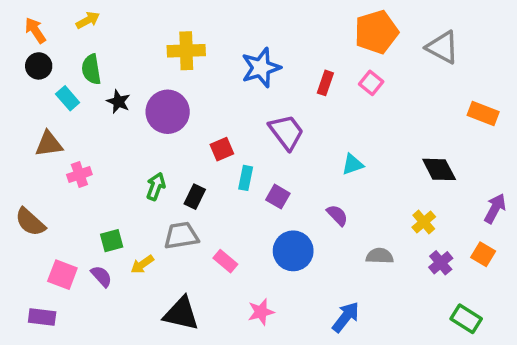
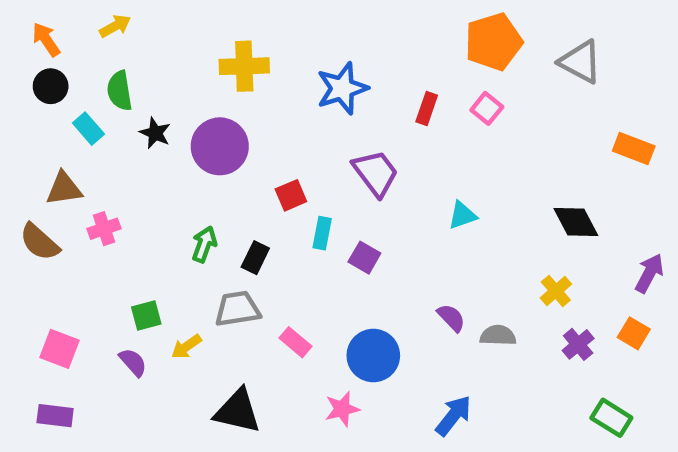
purple semicircle: (337, 215) -> (451, 318), moved
brown semicircle: (30, 222) -> (39, 242), moved
blue circle: (293, 251) -> (373, 356), moved
pink square: (62, 275) -> (59, 349), moved

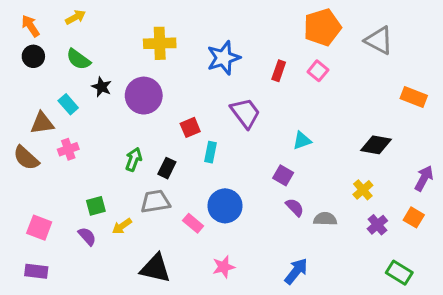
green semicircle: (120, 91) -> (78, 59), turned -45
cyan rectangle: (88, 129) -> (68, 104), moved
black diamond: (576, 222) -> (376, 145), turned -52
purple square: (364, 258) -> (283, 175), moved
blue circle: (373, 356) -> (225, 206), moved

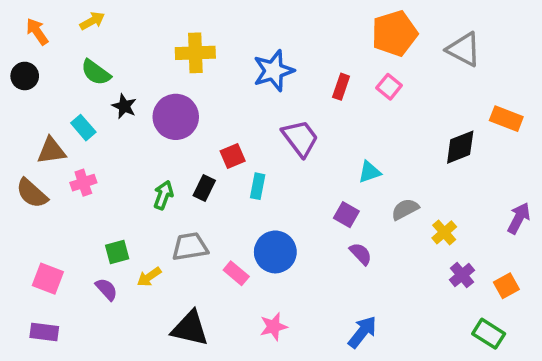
black circle: (33, 56) -> (25, 76), moved
black diamond: (376, 145) -> (460, 147), moved, turned -32
black rectangle: (167, 168) -> (204, 188), moved
orange square: (414, 217) -> (506, 286), moved, turned 30
gray semicircle: (325, 219) -> (405, 209), moved, turned -30

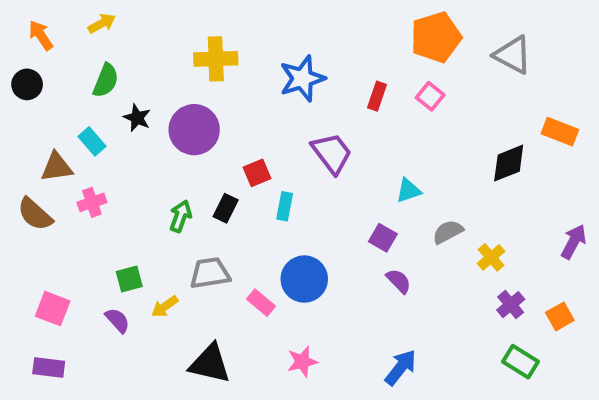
green semicircle: (96, 72) -> (106, 80), turned -104
green rectangle: (489, 334) -> (521, 362), moved

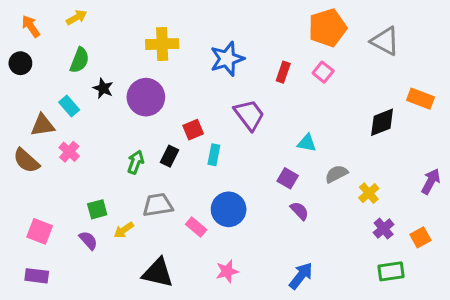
cyan triangle: (408, 191) -> (307, 143), turned 30
pink cross: (92, 202) -> (69, 152), turned -30
green rectangle: (521, 362) -> (391, 271), turned -40

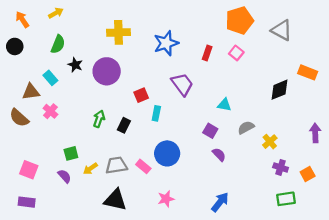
black rectangle: (170, 156) -> (124, 125), moved
purple arrow: (431, 181) -> (315, 133), turned -30
gray trapezoid: (158, 205) -> (116, 165), moved
purple cross: (384, 229) -> (281, 167), turned -32

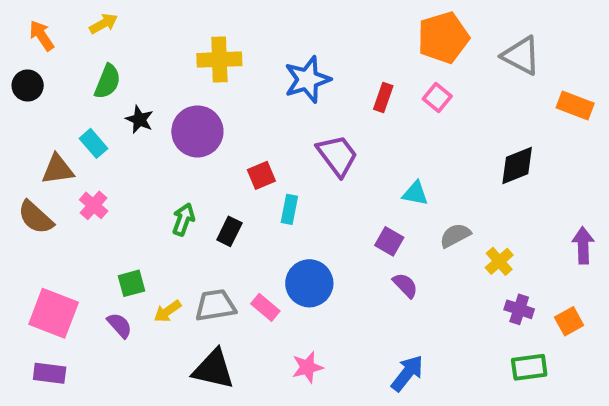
orange rectangle: (308, 72) -> (575, 105), moved
pink square: (29, 170) -> (54, 313), size x1.4

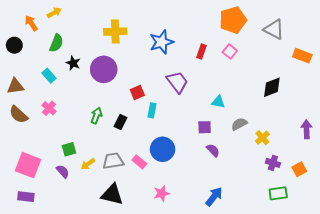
orange arrow: (42, 36) -> (31, 23), moved
brown triangle: (58, 169) -> (15, 86), moved
purple square: (389, 241) -> (205, 127), turned -32

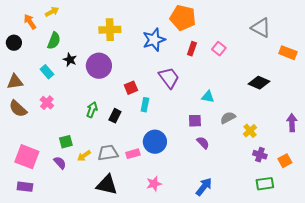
orange pentagon: (233, 20) -> (183, 18), moved, turned 30
black diamond: (272, 87) -> (259, 83), turned 45
pink rectangle: (139, 162) -> (133, 154), turned -56

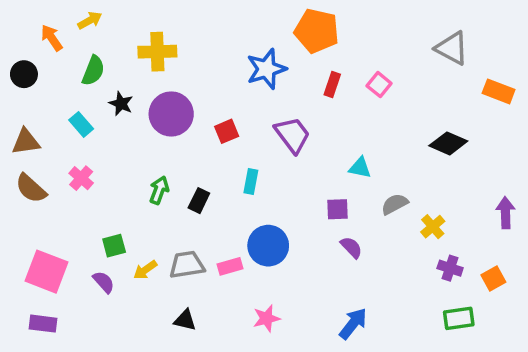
yellow cross: (110, 30) -> (157, 52), moved
red square: (131, 88) -> (227, 131), moved
black triangle: (107, 185) -> (185, 320), size x0.6

